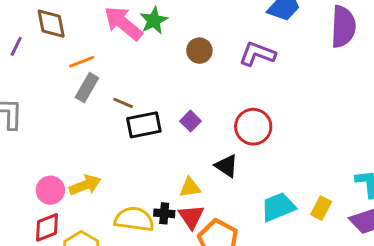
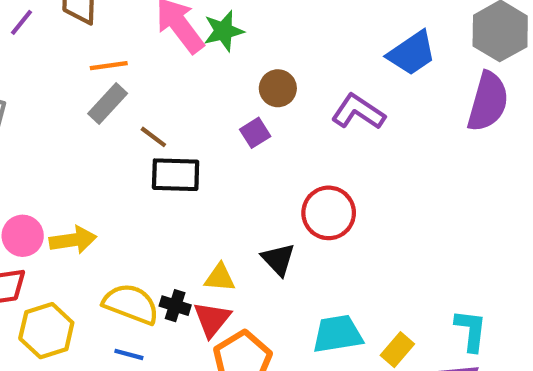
purple square: (191, 121) -> (255, 133), moved

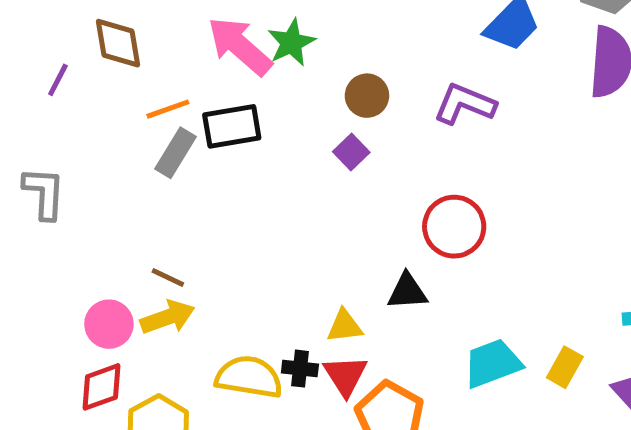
brown line: (153, 137) -> (168, 278), moved
black rectangle: (176, 175) -> (232, 126), moved
black triangle: (278, 259) -> (407, 292), turned -39

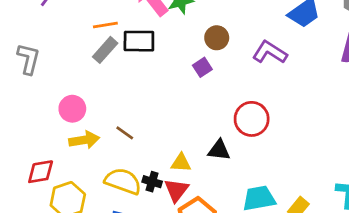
brown line: (168, 278) -> (125, 133), moved
pink circle: (109, 324) -> (72, 109), moved

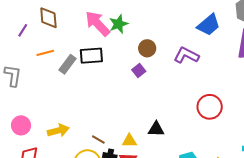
orange line: (105, 25) -> (45, 53), moved
pink circle: (72, 109) -> (21, 125), moved
red circle: (252, 119) -> (210, 107), moved
brown line: (125, 133) -> (98, 140), moved

